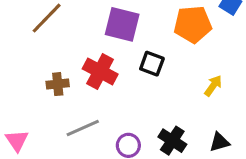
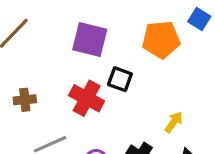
red cross: (100, 71) -> (87, 98), moved
yellow arrow: (213, 86) -> (174, 122), moved

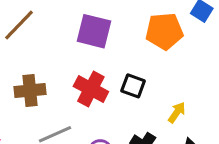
black square: (120, 79) -> (133, 86), moved
brown cross: (25, 100) -> (30, 91), size x1.4

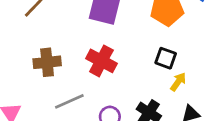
black square: (133, 86) -> (166, 58), moved

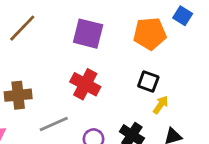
brown cross: (47, 62) -> (18, 95), moved

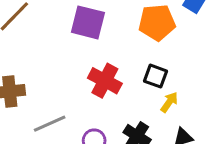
red cross: (85, 84) -> (105, 81), moved

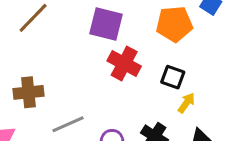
red cross: (105, 81) -> (124, 63), moved

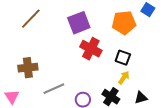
purple square: (106, 24) -> (79, 23), turned -35
yellow arrow: (186, 103) -> (124, 78), moved

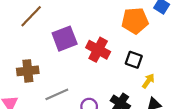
purple square: (79, 23) -> (65, 39), moved
yellow arrow: (124, 78) -> (148, 81), moved

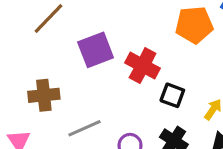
black square: (134, 60) -> (172, 95), moved

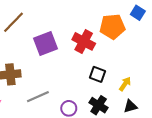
red cross: (143, 66) -> (84, 41), moved

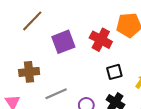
black square: (97, 74) -> (114, 72), turned -35

